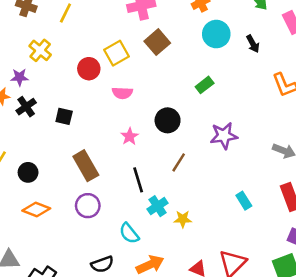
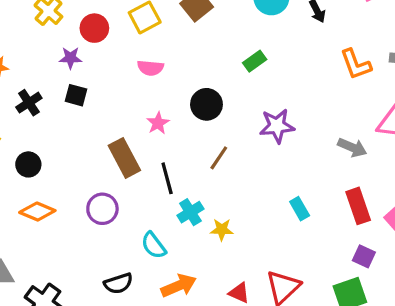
red circle: (89, 69) -> (94, 28), moved
purple star: (20, 77) -> (70, 58), moved
black cross: (26, 107) -> (29, 103), moved
brown rectangle: (86, 166) -> (124, 158), moved

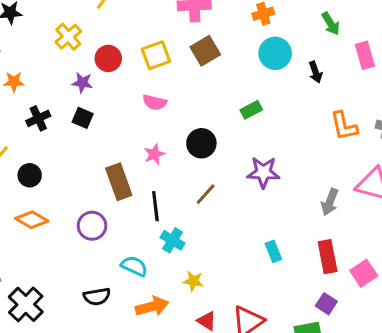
gray arrow: (352, 147) -> (330, 202), turned 80
cyan cross: (190, 212) -> (173, 240), turned -35
yellow star: (222, 230) -> (193, 281), moved
cyan semicircle: (154, 245) -> (134, 266), turned 144

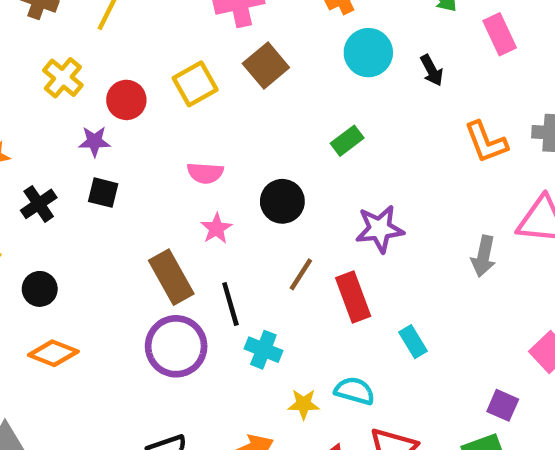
pink semicircle: (155, 102) -> (205, 173), moved
purple circle: (92, 226) -> (176, 346), moved, size x1.4
red rectangle: (328, 257) -> (353, 297), moved
cyan semicircle: (134, 266) -> (355, 391), moved

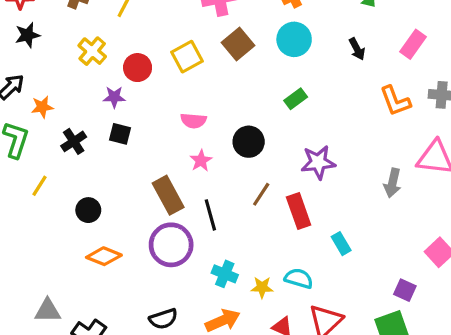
pink rectangle: (500, 34) -> (413, 44), moved, turned 60
cyan circle: (368, 53) -> (294, 39), moved
black circle: (40, 289) -> (88, 210), moved
cyan cross: (263, 350) -> (225, 274), moved
orange diamond: (53, 353) -> (104, 256), moved

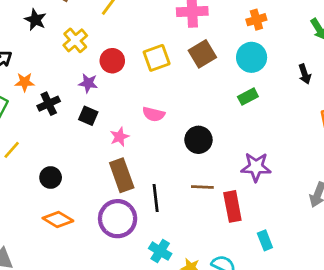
black star: (28, 35) -> (35, 20), moved, turned 30
green rectangle: (296, 99) -> (248, 97), moved
black cross: (74, 141) -> (49, 104), moved
pink star: (201, 161) -> (120, 137), moved
brown line: (261, 194) -> (202, 187), turned 50

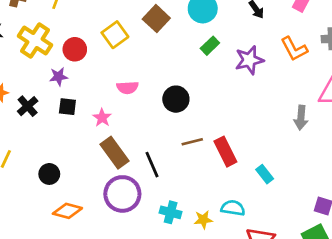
yellow cross: (75, 40) -> (35, 41), size x1.4
purple star: (256, 167) -> (249, 60), moved

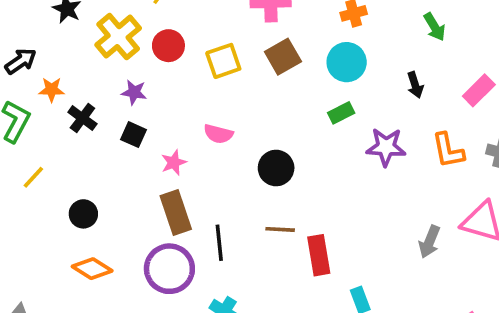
red circle: (75, 49) -> (168, 46), moved
black cross: (28, 106) -> (82, 118), turned -30

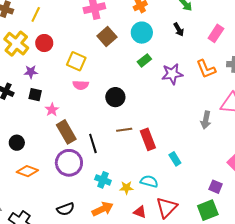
yellow square: (223, 61) -> (76, 61), moved, turned -36
black arrow: (415, 85) -> (179, 29), moved
pink star: (174, 162) -> (52, 110), moved

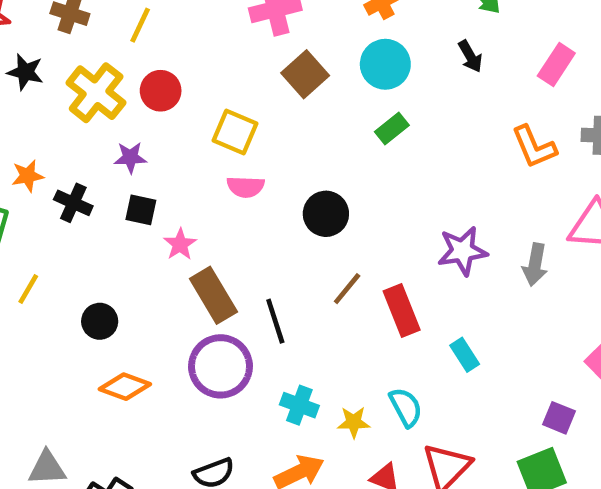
purple star: (172, 74) -> (462, 251), moved
brown line: (124, 130) -> (347, 289), turned -42
cyan semicircle: (149, 181) -> (406, 407), turned 48

